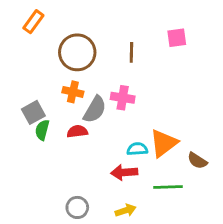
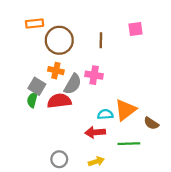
orange rectangle: (33, 22) -> (35, 23), moved, turned 48
gray square: (33, 112) -> (37, 86), moved, turned -30
red semicircle: (77, 131) -> (59, 101), size x1.5

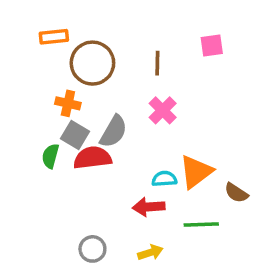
orange cross: (56, 71) -> (68, 103), moved
pink cross: (94, 75) -> (163, 110), moved, turned 36
gray square: (37, 86) -> (75, 135), moved

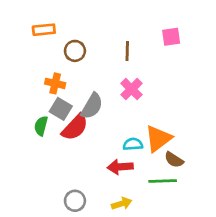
brown circle: (92, 63) -> (75, 51), size x0.6
red semicircle: (92, 158) -> (75, 127), turned 140
brown semicircle: (236, 193) -> (174, 160), moved

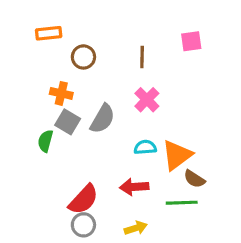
red semicircle: (75, 127) -> (83, 200), moved
cyan semicircle: (133, 144) -> (145, 147), moved

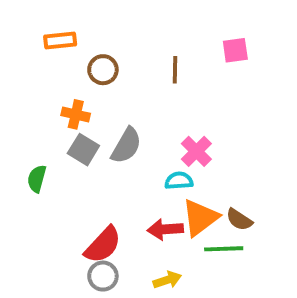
pink cross: (147, 100) -> (196, 151), moved
green semicircle: (45, 141) -> (37, 179), moved
orange triangle: (177, 155) -> (200, 218), moved

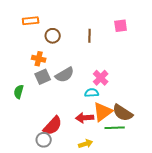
gray semicircle: (126, 146) -> (65, 75), turned 30
gray square: (83, 150) -> (43, 77), turned 35
brown semicircle: (239, 220) -> (123, 113), size x1.5
gray circle: (103, 276) -> (44, 140), moved

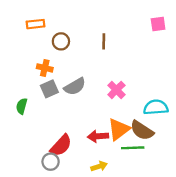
pink square: (121, 26) -> (158, 24), moved
cyan semicircle: (92, 93) -> (156, 107), moved, size x1.5

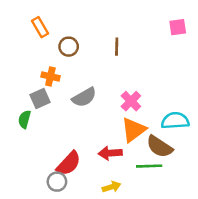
orange rectangle: (36, 24) -> (40, 27), turned 66
gray square: (49, 89) -> (40, 99), moved
orange triangle: (119, 129) -> (134, 130), moved

